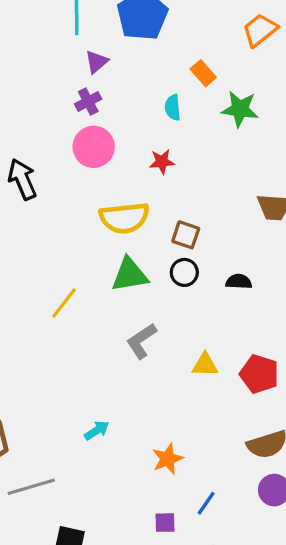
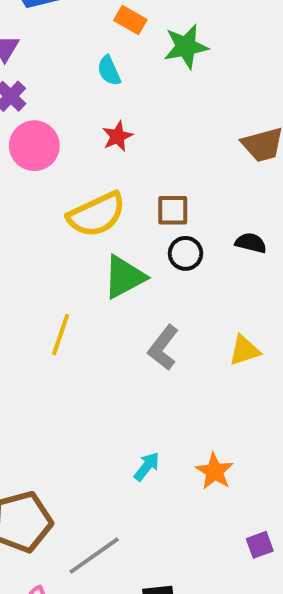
black semicircle: (239, 282) -> (251, 243), turned 30
orange star: (168, 459) -> (215, 471), moved

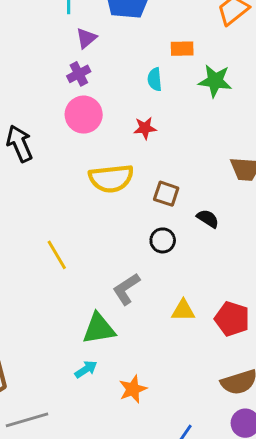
orange rectangle: (130, 20) -> (182, 49), turned -50
black semicircle: (251, 243) -> (208, 219), moved
black circle: (186, 253) -> (163, 240), moved
green triangle: (124, 277) -> (99, 329), moved
yellow line: (61, 334) -> (57, 255), turned -68

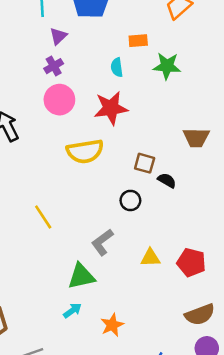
red star: (145, 128) -> (111, 108), size x1.8
brown square: (166, 194) -> (145, 163), moved

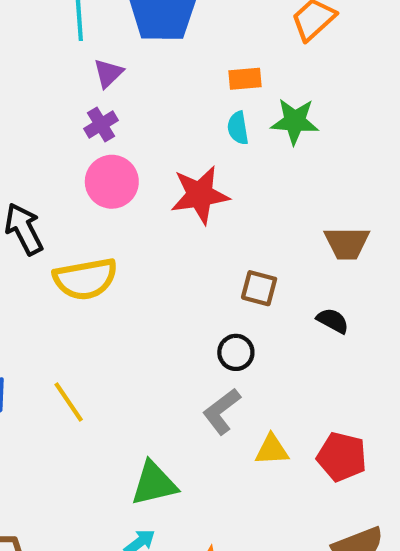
cyan semicircle: (117, 67) -> (238, 128), moved
yellow semicircle: (85, 151) -> (85, 279), moved
black semicircle: (167, 180) -> (333, 321), moved
yellow line: (43, 217) -> (69, 402), moved
gray L-shape: (102, 242) -> (222, 411), moved

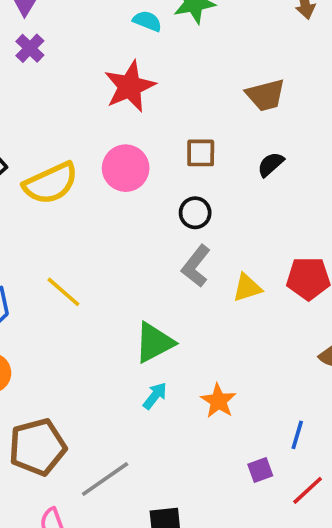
cyan semicircle: (238, 128) -> (147, 21), turned 136
pink circle: (112, 182) -> (126, 168), moved
black semicircle: (333, 321) -> (271, 164), turned -56

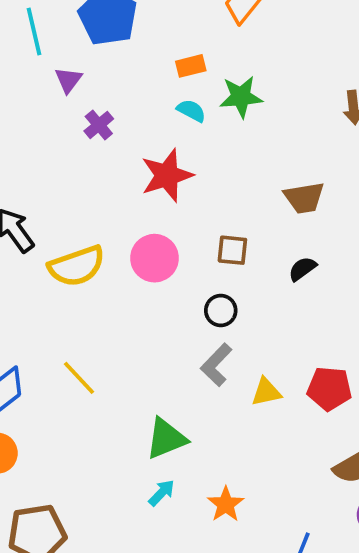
purple cross: (30, 48) -> (99, 125), moved

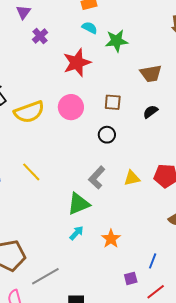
green star: (241, 97) -> (117, 41), moved
gray L-shape: (216, 365) -> (97, 178), moved

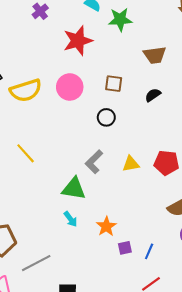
green triangle: (79, 204) -> (74, 189), turned 30
cyan arrow: (77, 233) -> (71, 219), turned 98
purple square: (131, 278) -> (125, 248), moved

